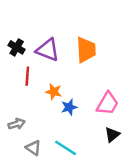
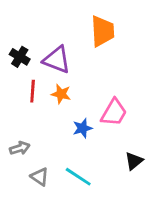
orange trapezoid: (86, 50) -> (102, 31), moved
orange star: (54, 92) -> (61, 94), moved
pink trapezoid: (107, 104) -> (114, 112), moved

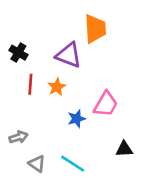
purple triangle: (57, 60) -> (69, 55), moved
orange star: (61, 94) -> (57, 87), turned 30
black triangle: (134, 161) -> (124, 149), turned 36

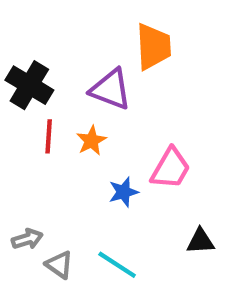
black cross: (18, 53) -> (29, 85), size x1.5
gray arrow: (18, 137) -> (27, 239), moved

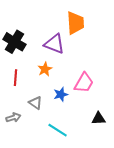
red line: (49, 136) -> (15, 78), moved
gray triangle: (59, 265) -> (35, 103), moved

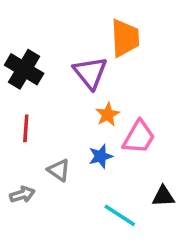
purple triangle: (54, 44) -> (90, 73), turned 30
orange star: (45, 69) -> (108, 114), moved
cyan line: (58, 130) -> (120, 215), moved

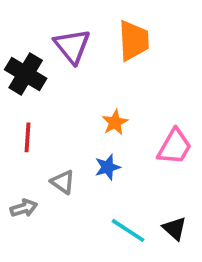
purple triangle: (90, 73) -> (72, 46), moved
pink trapezoid: (139, 137) -> (175, 147), moved
black triangle: (163, 196) -> (175, 229), moved, turned 45

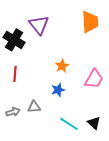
orange trapezoid: (134, 41) -> (90, 22), moved
gray triangle: (63, 182) -> (34, 107), moved, turned -40

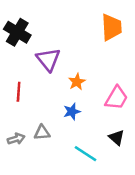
purple triangle: (39, 25) -> (48, 59), moved
black cross: (14, 40) -> (17, 32), moved
black triangle: (94, 123) -> (116, 138), moved

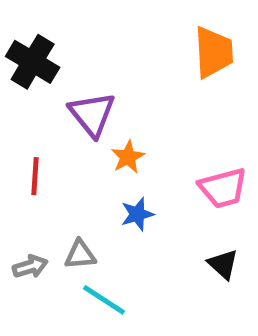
orange star: (77, 82) -> (128, 157), moved
pink trapezoid: (116, 98) -> (223, 188), turned 45
cyan line: (85, 154) -> (104, 300), moved

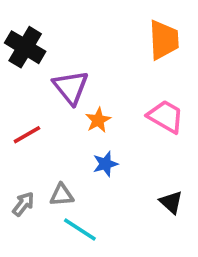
red line: (35, 176) -> (27, 135), turned 56
pink trapezoid: (223, 188) -> (166, 116), moved, turned -135
gray arrow: (30, 267) -> (23, 204), turned -35

